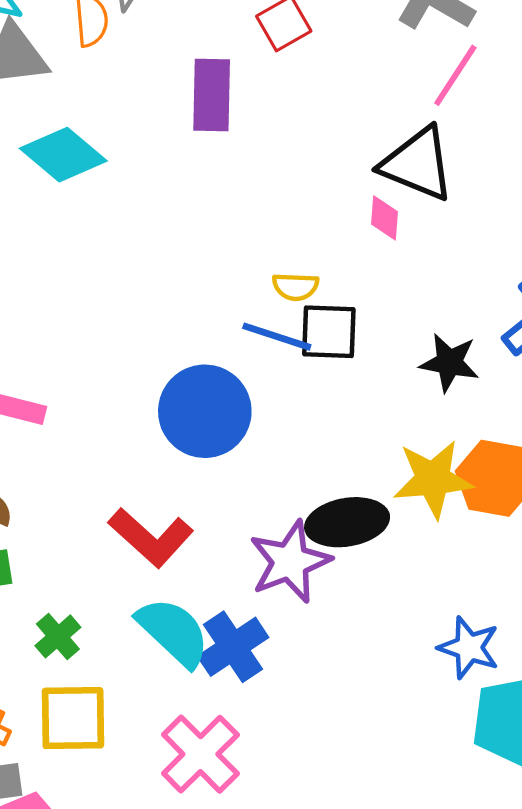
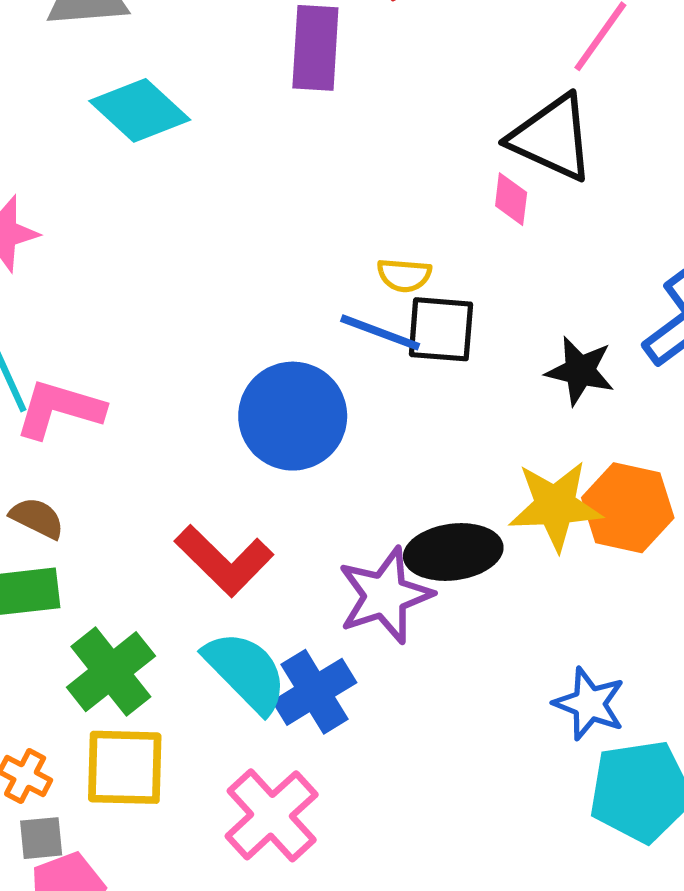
green cross: (58, 636) -> (111, 672), size x1.6

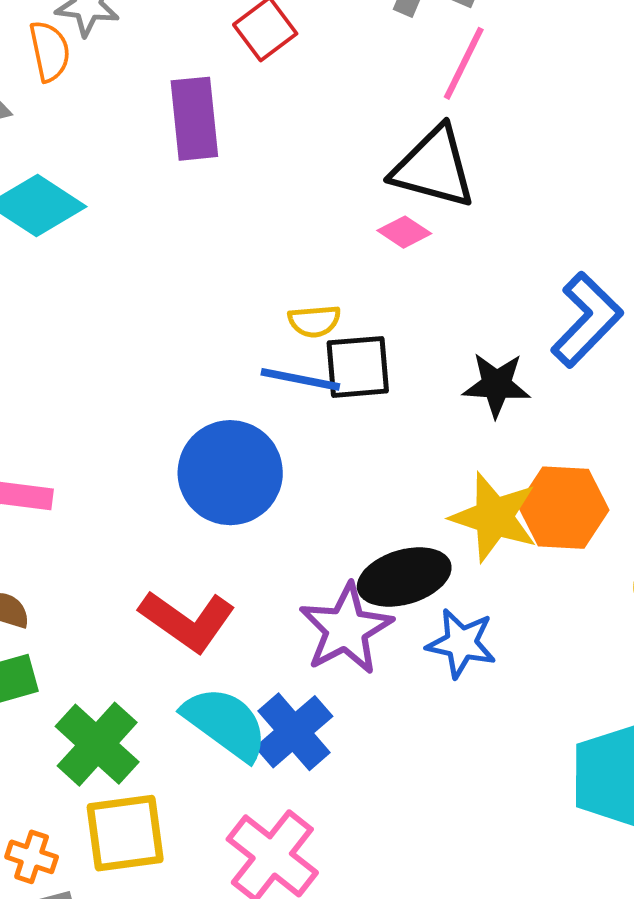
pink diamond: (511, 199) -> (404, 232), turned -54
yellow star: (555, 506) -> (494, 517), turned 30
blue star: (589, 704) -> (461, 643), moved

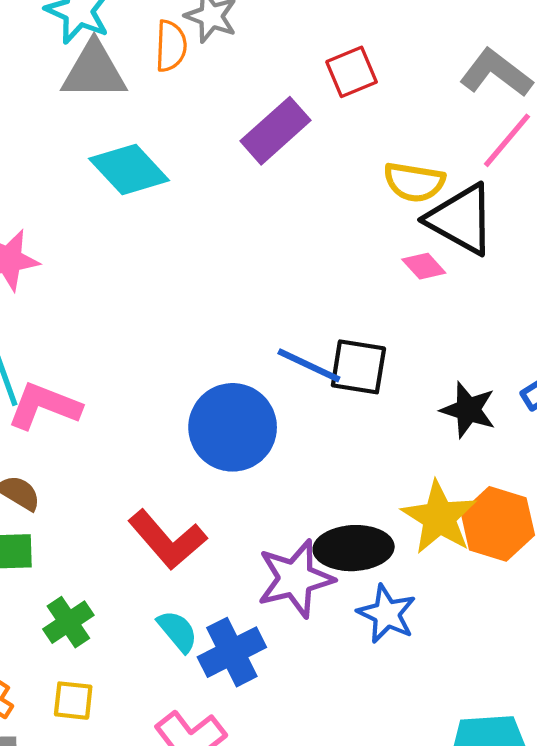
purple rectangle: (194, 119) -> (275, 131), turned 40
yellow semicircle: (314, 321) -> (414, 182), moved, size x1.4
cyan semicircle: (225, 723) -> (177, 631), size x0.6
green cross: (97, 744) -> (68, 622), size x0.7
yellow square: (125, 833) -> (73, 701), size x0.6

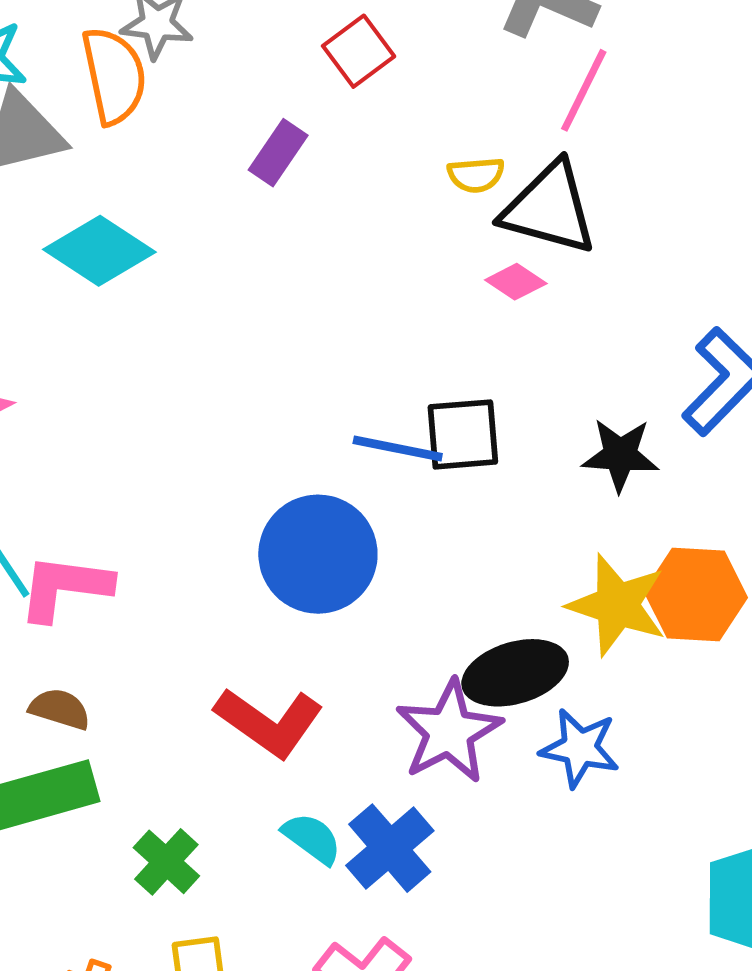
orange semicircle: (171, 46) -> (114, 76), size x1.4
purple rectangle: (275, 131) -> (278, 153), size x0.7
yellow semicircle: (414, 182) -> (476, 175), size x0.7

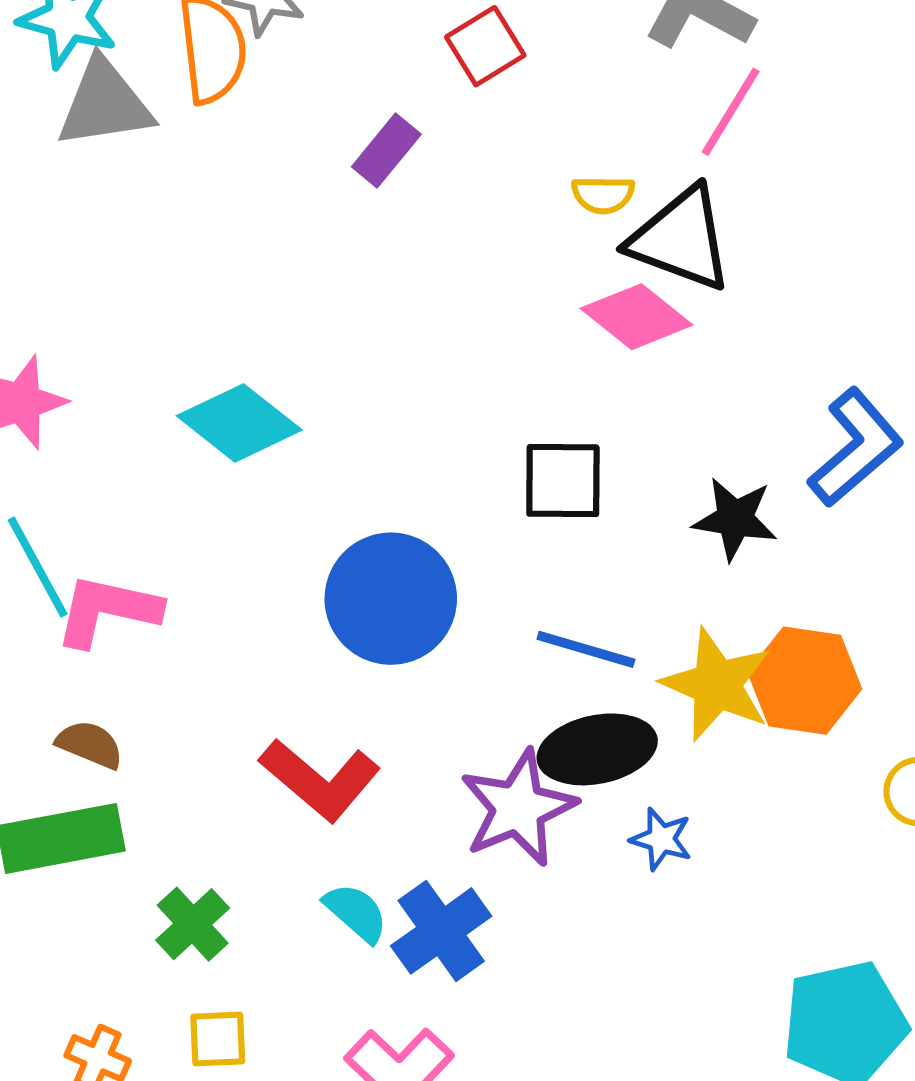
cyan diamond: (99, 251) -> (239, 423), moved
pink diamond: (516, 282) -> (637, 317), size x1.6
blue line: (398, 448) -> (586, 649), moved
blue star: (580, 748) -> (661, 839), size x0.7

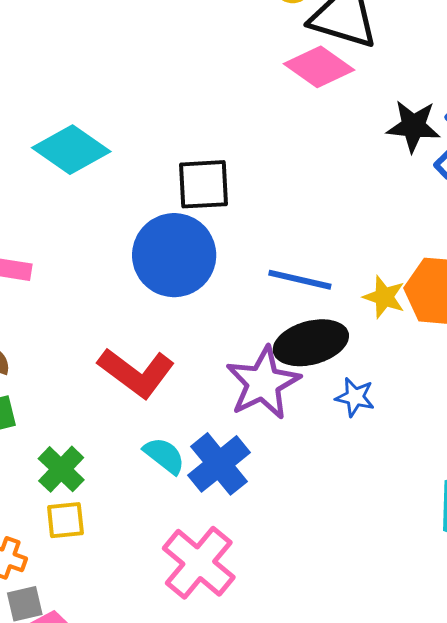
black square: (563, 481) -> (203, 184), moved
black star: (735, 519) -> (413, 126), moved
yellow star: (717, 685) -> (384, 297), size x0.6
yellow square: (218, 1039) -> (65, 520), moved

